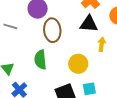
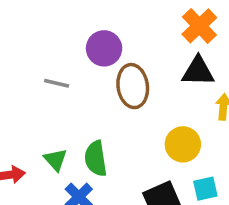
green semicircle: (40, 60) -> (96, 159), moved

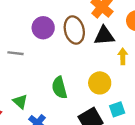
brown ellipse: (133, 86) -> (74, 30), moved
green semicircle: (96, 159) -> (59, 88), moved

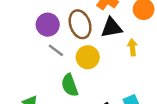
gray line: (16, 53) -> (56, 50), moved, turned 35
yellow circle: (100, 83) -> (88, 57), moved

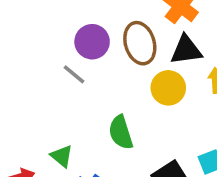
gray line: (56, 50) -> (74, 74), moved
yellow circle: (88, 57) -> (168, 88), moved

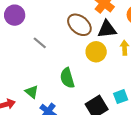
purple circle: (92, 42) -> (15, 15), moved
brown ellipse: (140, 43) -> (79, 25), turned -35

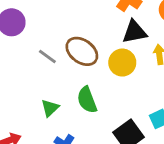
brown ellipse: (79, 25) -> (82, 51), moved
green triangle: (32, 92) -> (50, 108), moved, turned 40

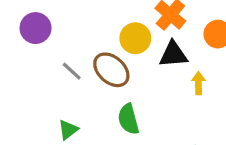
yellow circle: (122, 63) -> (135, 38), moved
green semicircle: (87, 100) -> (128, 119), moved

